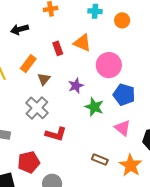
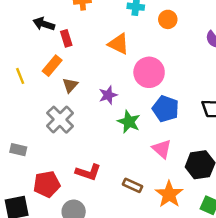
black arrow: (19, 29) -> (44, 24), turned 30
red rectangle: (58, 48) -> (66, 38), moved
red L-shape: (56, 134) -> (88, 172), moved

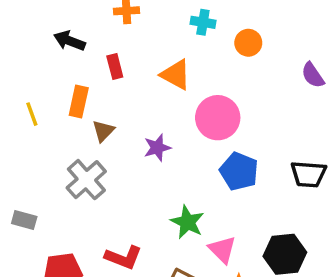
red rectangle: (66, 38) -> (115, 66), moved
orange rectangle: (52, 66) -> (79, 102), turned -30
green star: (129, 122) -> (187, 222), moved
pink triangle: (162, 149) -> (222, 250), moved

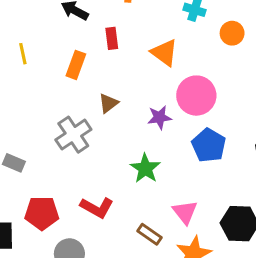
yellow line: (32, 114) -> (23, 54), moved
brown triangle: (103, 131) -> (108, 103), moved
purple star: (157, 148) -> (159, 117), moved
green star: (187, 222) -> (145, 168), moved

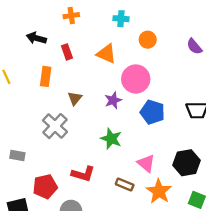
orange circle: (232, 33) -> (148, 40), moved

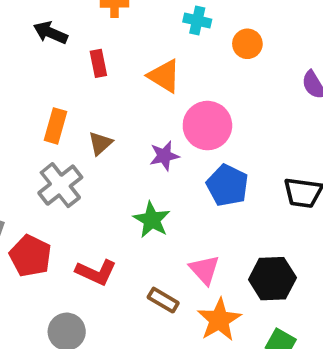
orange circle: (148, 40) -> (247, 44), moved
orange rectangle: (46, 76) -> (55, 126), moved
red pentagon: (45, 187) -> (30, 256), moved, turned 30

